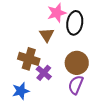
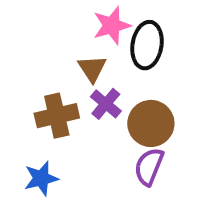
brown cross: (29, 59) -> (57, 116), turned -30
purple cross: (44, 73) -> (106, 104), moved

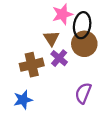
brown circle: (151, 123) -> (84, 44), moved

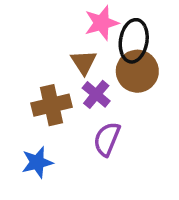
purple semicircle: (83, 93) -> (107, 139), moved

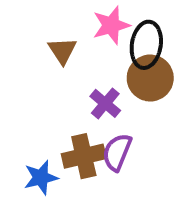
brown triangle: (84, 62) -> (62, 51), moved
brown cross: (52, 105) -> (84, 156), moved

